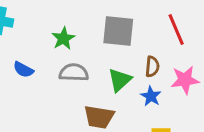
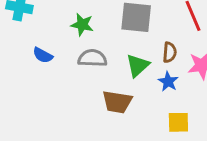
green star: (63, 38) -> (82, 25), turned -30

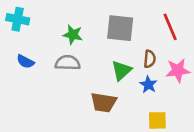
blue semicircle: (43, 55) -> (25, 62), moved
gray semicircle: (92, 58) -> (68, 63), moved

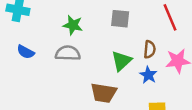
gray square: (120, 28) -> (120, 19), size x0.7

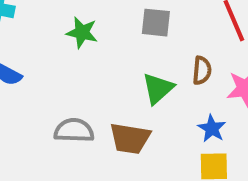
gray semicircle: (68, 53) -> (74, 130), moved
blue star: (148, 75) -> (212, 128), moved

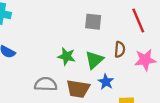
green star: (82, 33) -> (67, 56), moved
blue star: (212, 128) -> (106, 82), moved

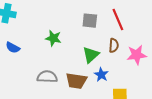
red line: (138, 21) -> (118, 19), moved
green star: (67, 56) -> (53, 38), moved

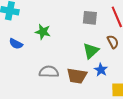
green star: (53, 38) -> (43, 32), moved
brown semicircle: (114, 45) -> (113, 42), turned -32

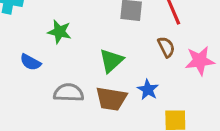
blue semicircle: (16, 44) -> (30, 62), moved
green triangle: (91, 51) -> (111, 61), moved

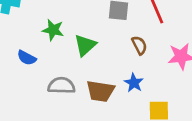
brown semicircle: (166, 47) -> (139, 45), moved
green triangle: (111, 61) -> (85, 45), moved

